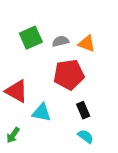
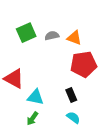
red pentagon: (69, 75) -> (84, 64), moved
green arrow: (13, 135) -> (32, 119), moved

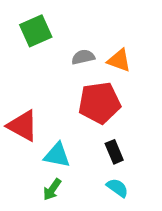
green square: (26, 33) -> (36, 31), moved
red pentagon: (84, 64) -> (99, 103), moved

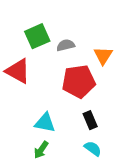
green square: (36, 31) -> (37, 36), moved
orange triangle: (119, 60) -> (103, 56), moved, turned 42
red triangle: (23, 126) -> (18, 71), moved

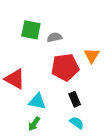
green square: (37, 36) -> (31, 30), turned 36
orange triangle: (103, 56) -> (92, 55), moved
red triangle: (18, 71) -> (15, 79), moved

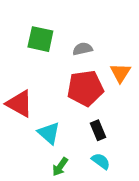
gray semicircle: (54, 37) -> (83, 49), moved
cyan triangle: (37, 101) -> (49, 133), turned 30
green arrow: (34, 124) -> (60, 167), moved

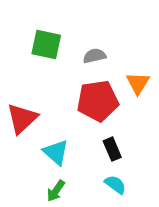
red triangle: (19, 104) -> (22, 119), turned 48
green arrow: (60, 167) -> (56, 191), moved

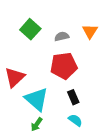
green square: (46, 45) -> (30, 29), turned 30
orange triangle: (138, 83) -> (90, 31), moved
cyan triangle: (56, 152) -> (37, 99), size x1.4

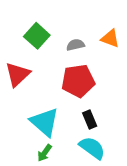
orange triangle: (90, 31) -> (110, 38), turned -42
red triangle: (15, 77) -> (18, 74), moved
cyan semicircle: (75, 120) -> (92, 148), size x1.5

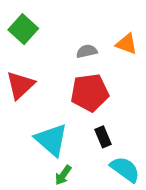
green square: (37, 36) -> (23, 29), moved
cyan semicircle: (92, 148) -> (125, 169), moved
green arrow: (45, 153) -> (63, 175), moved

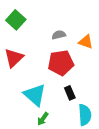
orange triangle: (127, 44) -> (86, 42), moved
cyan semicircle: (125, 169) -> (85, 115), turned 50

